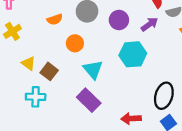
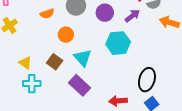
yellow triangle: (29, 63) -> (25, 63), moved
brown square: (49, 71) -> (55, 62), moved

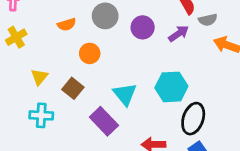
cyan hexagon: (118, 43) -> (171, 87), moved
cyan triangle: (83, 58) -> (125, 94), moved
yellow triangle: (25, 63) -> (39, 77), moved, turned 32

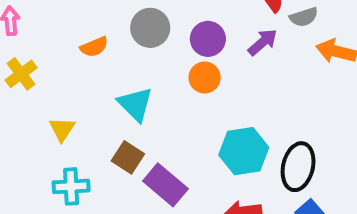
orange circle: (90, 53) -> (205, 78), moved
cyan hexagon: (171, 87) -> (244, 151), moved
brown square: (73, 88) -> (128, 157), moved
cyan triangle: (125, 94) -> (135, 104), moved

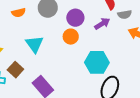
cyan hexagon: (244, 151) -> (97, 62), moved
brown square: (128, 157) -> (15, 70), moved

